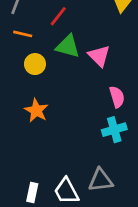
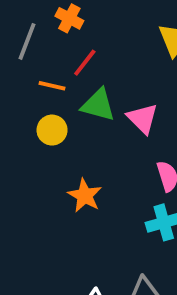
orange line: (23, 34) -> (52, 86), moved
orange star: (36, 110) -> (85, 196), moved

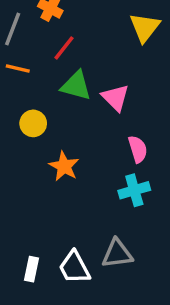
orange line: (52, 86) -> (18, 69), moved
yellow circle: (52, 130) -> (33, 123), moved

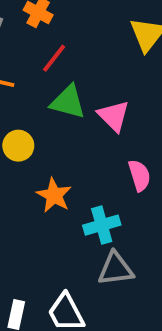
cyan cross: (134, 190) -> (102, 225), moved
gray triangle: (117, 254) -> (116, 269), moved

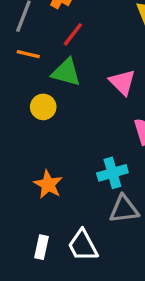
green triangle: (68, 102) -> (66, 72), moved
orange star: (54, 195) -> (48, 184), moved

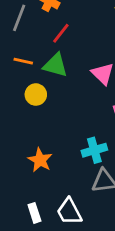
orange line: (28, 54) -> (23, 61), moved
white rectangle: (42, 247) -> (34, 213), turned -30

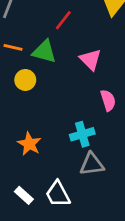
red line: (61, 33) -> (63, 20), moved
white rectangle: (34, 213) -> (24, 195), turned -30

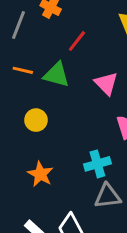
yellow circle: (25, 80) -> (36, 120), moved

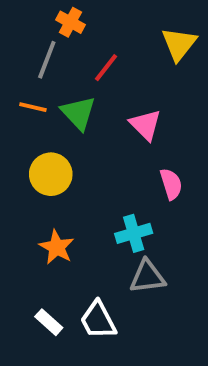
gray line: (18, 25) -> (47, 60), moved
green triangle: (56, 75) -> (78, 113), turned 32
yellow circle: (36, 120) -> (51, 174), size x1.4

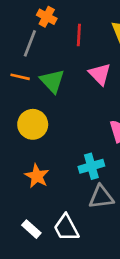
red line: (106, 68) -> (79, 35), moved, turned -35
pink triangle: (145, 125) -> (100, 74), moved

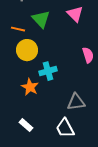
orange line: (20, 77) -> (18, 29), moved
cyan cross: (91, 166) -> (48, 71), moved
white trapezoid: (66, 228) -> (65, 128), moved

